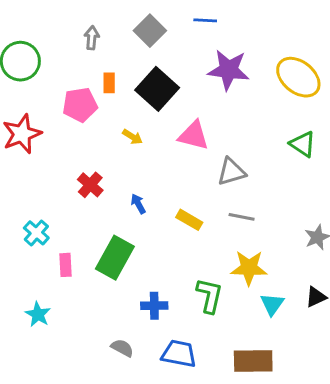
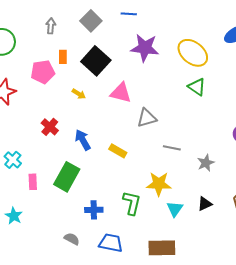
green triangle: (303, 144) -> (197, 87), moved
blue arrow: (138, 204) -> (83, 140), size x1.5
gray line: (242, 217) -> (172, 148), moved

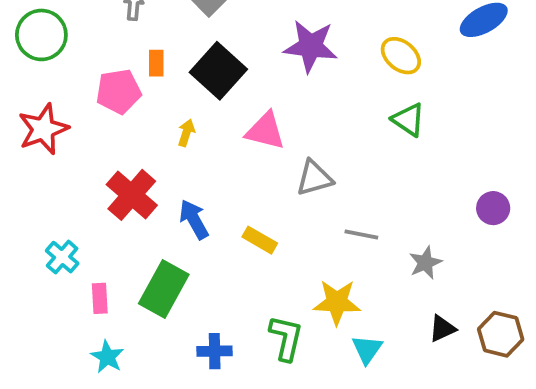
yellow ellipse: (193, 53) -> (401, 56), size x0.7
yellow arrow: (79, 94) -> (186, 133), turned -104
red cross: (50, 127) -> (132, 195), size x1.5
black triangle: (205, 204) -> (442, 329), moved
cyan star: (14, 216) -> (107, 357), moved

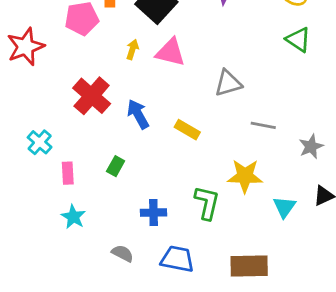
pink triangle: (265, 131) -> (170, 52), moved
green rectangle: (164, 289) -> (116, 166), size x0.5
cyan triangle: (367, 349) -> (284, 207), moved

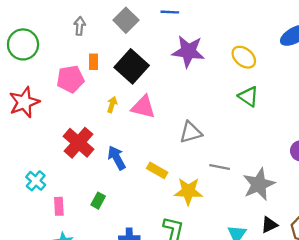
gray star: (311, 146) -> (259, 184), size x1.6
yellow star: (245, 176) -> (188, 191), moved

